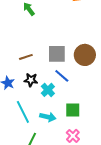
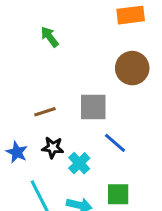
brown circle: (85, 55) -> (132, 68), moved
blue line: (62, 76) -> (115, 143), moved

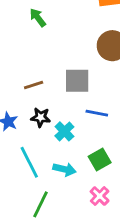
blue line: (115, 143) -> (97, 113), turned -30
green square: (118, 194) -> (100, 159), turned -30

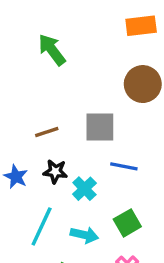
green arrow: (38, 18) -> (52, 50), size x1.4
cyan line: (29, 162) -> (42, 226), turned 52

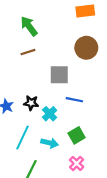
brown line: (47, 132) -> (28, 52), moved

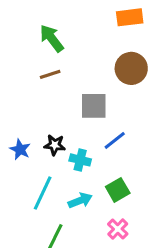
blue line: (74, 100) -> (115, 140), turned -49
cyan cross: (50, 114) -> (80, 160), turned -32
cyan arrow: (50, 143) -> (80, 200), turned -35

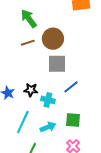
brown circle: (131, 68) -> (53, 39), moved
green square: (118, 190) -> (73, 120), turned 35

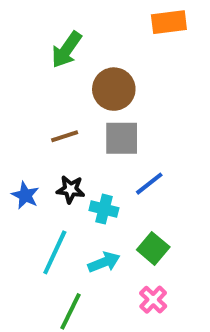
green arrow: (29, 19) -> (67, 50), turned -108
brown line: (28, 43) -> (65, 136), moved
green square: (73, 120) -> (153, 248), turned 35

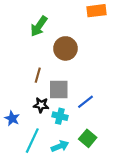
brown line: (65, 136) -> (38, 75), turned -56
gray square: (122, 138) -> (59, 90), moved
blue star: (25, 195) -> (12, 118), moved

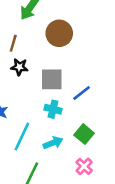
brown line: (38, 75) -> (13, 43), moved
black star: (41, 105) -> (19, 67), moved

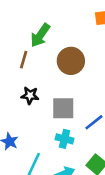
brown line: (13, 43) -> (24, 60), moved

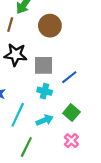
black star: (30, 95) -> (16, 55), size x1.5

